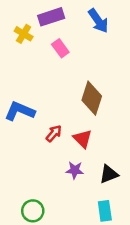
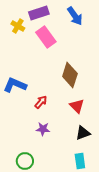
pink rectangle: (60, 48) -> (46, 37), size x1.5
red triangle: (83, 139) -> (77, 106), moved
purple star: (75, 170) -> (43, 129), moved

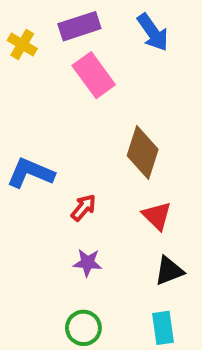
yellow cross: (18, 26) -> (22, 45), moved
green circle: (25, 161) -> (83, 328), moved

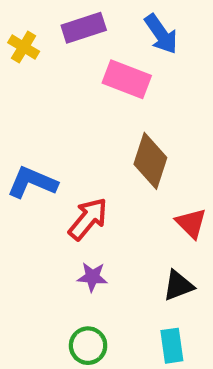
pink rectangle: (94, 75) -> (127, 79), moved, turned -33
red arrow: (83, 208) -> (88, 219), size x1.5
red triangle: (157, 216) -> (191, 223), moved

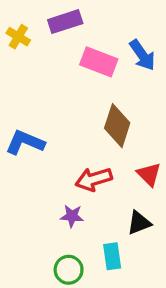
blue arrow: (161, 34) -> (142, 55), moved
red arrow: (88, 219) -> (94, 179), moved, turned -147
cyan rectangle: (172, 346) -> (112, 256), moved

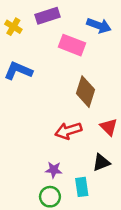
blue arrow: (142, 55) -> (99, 26), moved, turned -35
blue L-shape: (25, 142) -> (18, 71), moved
purple star: (72, 216) -> (54, 170), moved

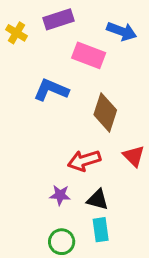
blue L-shape: (18, 71) -> (51, 90), moved
black triangle: (101, 162) -> (98, 200), moved, turned 36
purple star: (54, 170) -> (60, 195), moved

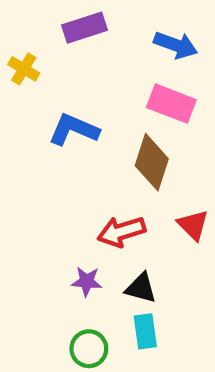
yellow cross: (16, 33) -> (24, 69), moved
pink rectangle: (89, 55) -> (171, 104), moved

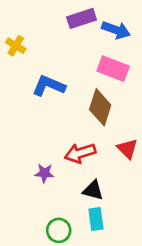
purple rectangle: (85, 28) -> (82, 18), moved
purple star: (87, 281) -> (44, 173), moved

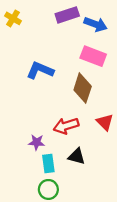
yellow cross: (16, 46) -> (13, 18), moved
cyan rectangle: (96, 219) -> (48, 164), moved

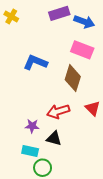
black triangle: (77, 156) -> (54, 139), moved
cyan rectangle: (48, 164) -> (30, 151), moved, turned -70

